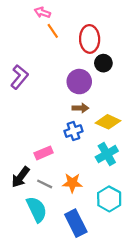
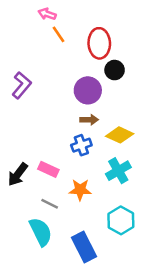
pink rectangle: (44, 153) -> (48, 169), turned 48
black arrow: (21, 177) -> (18, 174), moved
orange star: (72, 183) -> (80, 190), moved

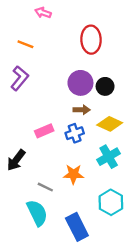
orange line: (58, 34) -> (25, 44), moved, turned -35
black circle: (115, 70) -> (105, 86), moved
pink rectangle: (48, 169) -> (44, 131), moved, turned -48

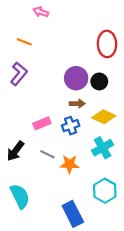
red ellipse: (91, 40) -> (107, 44), moved
gray line: (45, 187) -> (47, 154), moved
cyan semicircle: (37, 213) -> (20, 196), moved

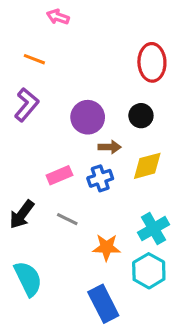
purple circle: (76, 78) -> (88, 117), moved
yellow diamond: (104, 117) -> (147, 166), turned -40
cyan cross: (103, 148) -> (154, 229), moved
orange star: (69, 164) -> (106, 247), moved

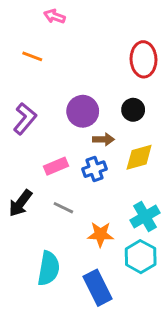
purple L-shape: (27, 105) -> (25, 119), moved
cyan semicircle: (28, 279) -> (49, 268), moved, turned 36

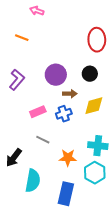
black arrow: (20, 203) -> (14, 158), moved
cyan cross: (145, 217) -> (98, 146), turned 36
blue rectangle: (98, 288) -> (66, 194), turned 40

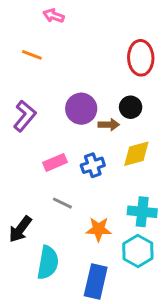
brown arrow: (70, 94) -> (109, 125), moved

